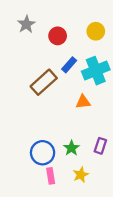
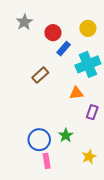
blue rectangle: (69, 65) -> (64, 49), moved
brown rectangle: (44, 82) -> (40, 75), size x0.7
purple rectangle: (100, 146) -> (92, 112), moved
yellow star: (81, 175) -> (89, 157), moved

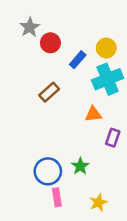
yellow circle: (88, 28) -> (106, 48), moved
red circle: (53, 33) -> (50, 43), moved
yellow star: (89, 157) -> (98, 203), moved

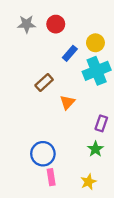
gray star: (30, 27) -> (27, 24), turned 30
red circle: (50, 43) -> (56, 24), moved
orange triangle: (93, 114) -> (67, 102), moved, turned -42
green star: (80, 166) -> (95, 149), moved

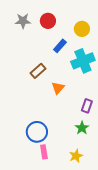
yellow circle: (95, 43) -> (82, 29), moved

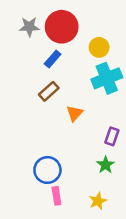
red circle: (48, 21) -> (62, 27), size x1.6
yellow circle: (82, 29) -> (99, 47), moved
blue rectangle: (60, 46) -> (53, 59), moved

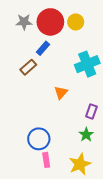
yellow circle: (99, 47) -> (76, 22), moved
brown rectangle: (49, 91) -> (28, 67), moved
yellow star: (98, 201) -> (80, 164), size x1.5

